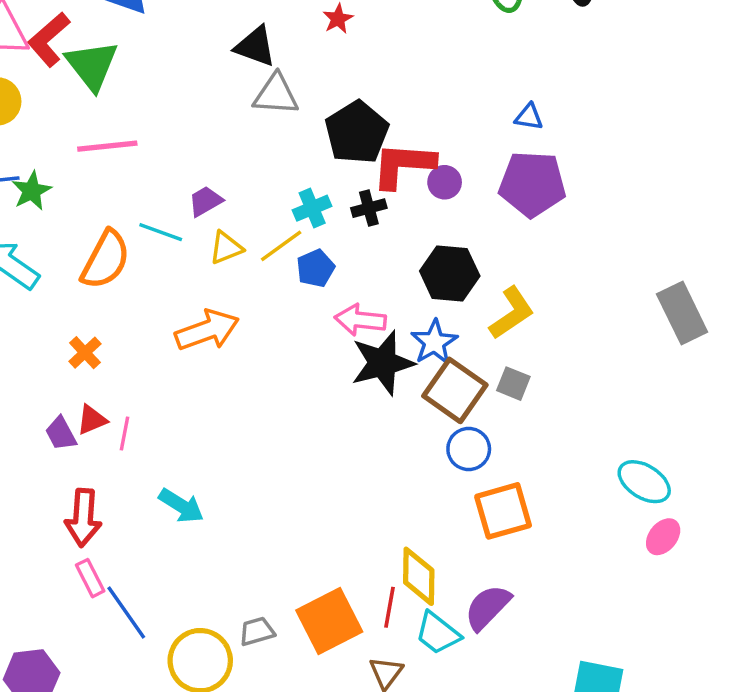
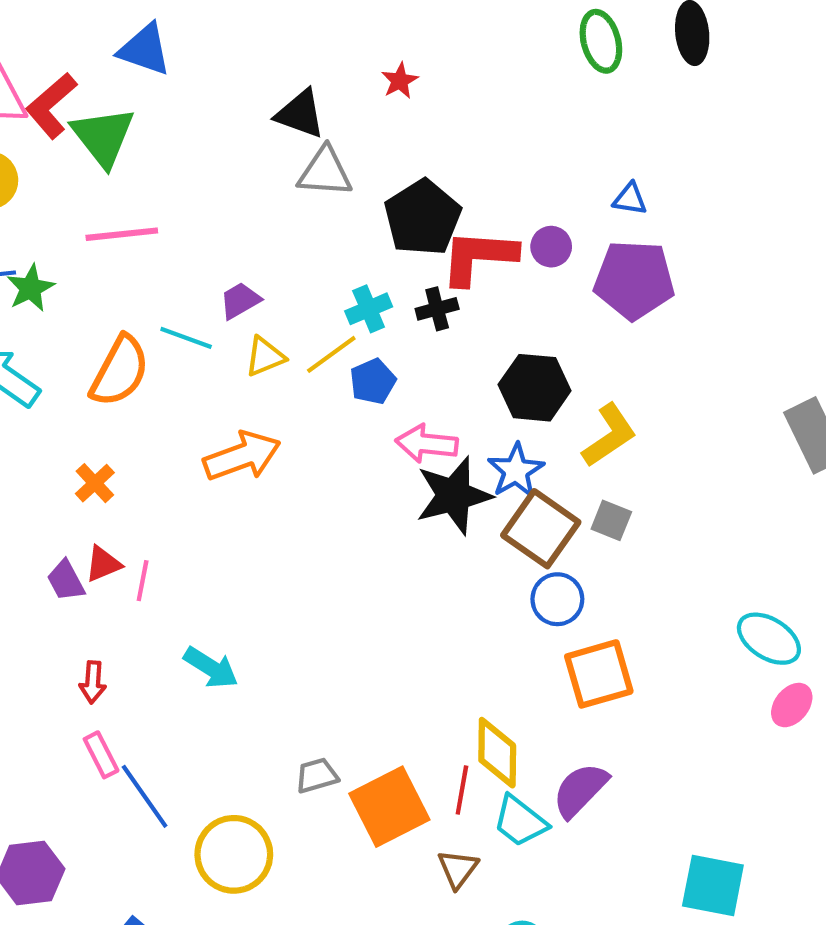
purple circle: (445, 182) -> (551, 247), moved
red arrow: (83, 518) -> (93, 682), size x0.6
gray trapezoid: (257, 631) -> (317, 776), moved

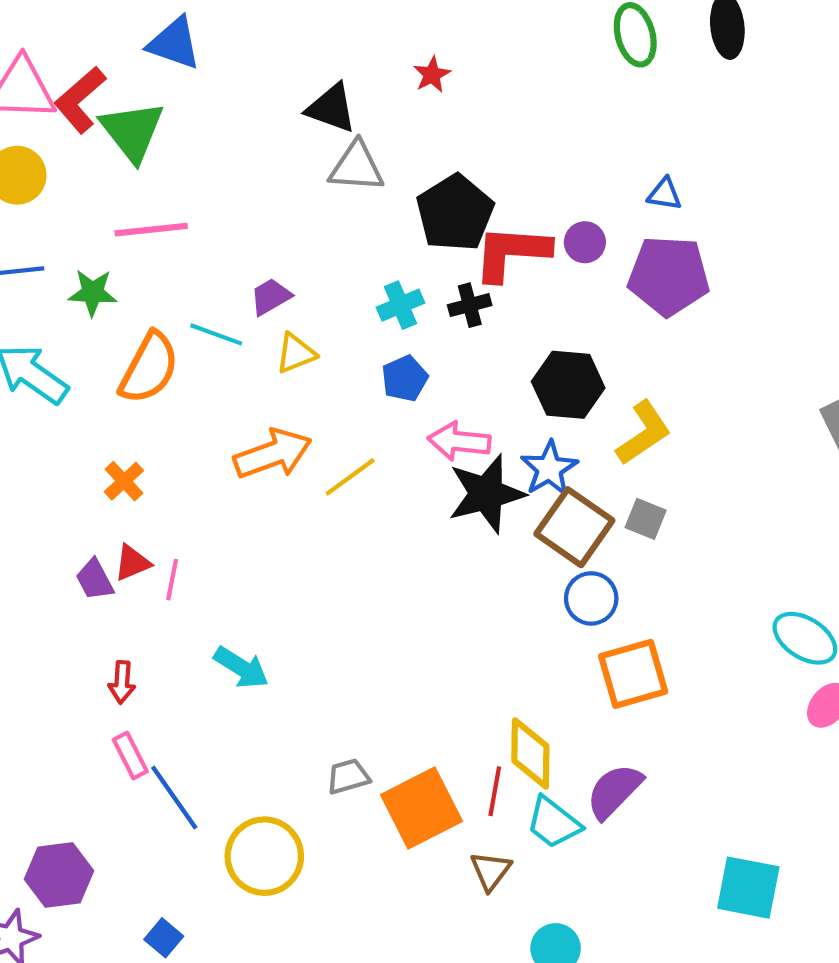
green star: (31, 288) -> (93, 293), moved, turned 30
yellow line: (331, 354) -> (350, 477), moved

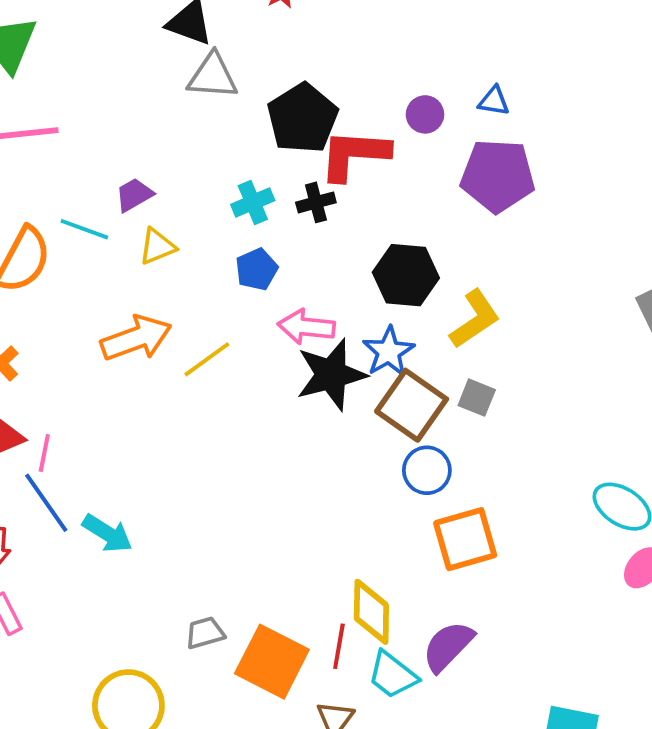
purple circle: (585, 242) -> (425, 114), moved
blue line: (174, 797) -> (46, 503), moved
orange square: (421, 808) -> (272, 662), turned -36

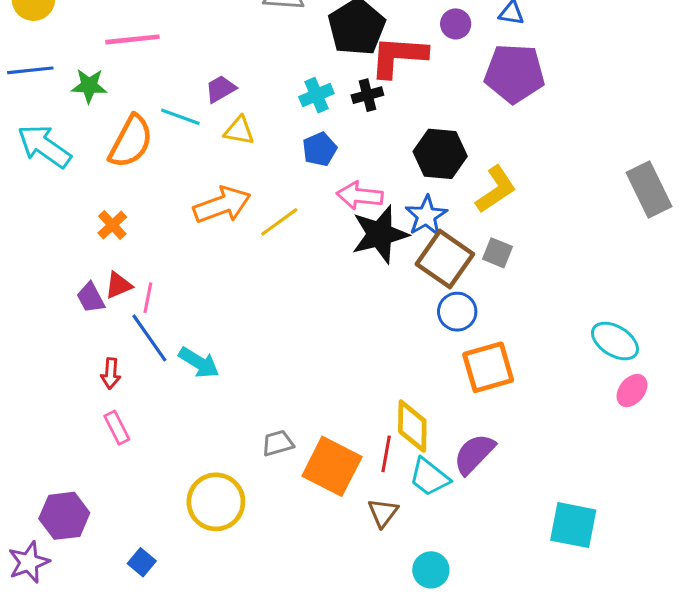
yellow triangle: (157, 246) -> (239, 131), turned 32

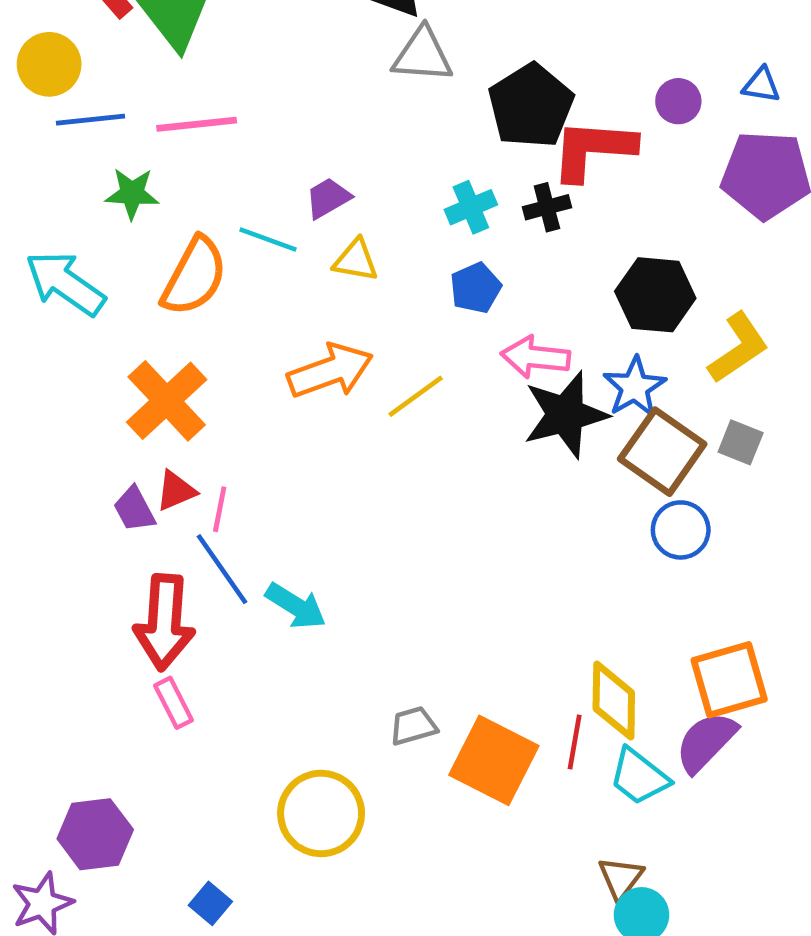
blue line: (30, 70) -> (91, 120), moved
orange cross: (112, 225) -> (167, 401), size x1.8
orange square: (488, 367) -> (729, 680), moved
red arrow: (111, 373) -> (164, 622), size x2.0
brown triangle: (383, 513) -> (621, 878), moved

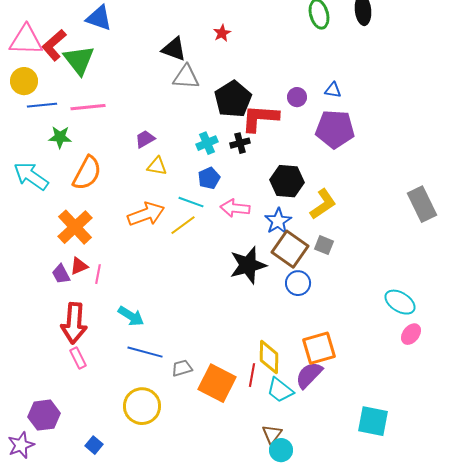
cyan line: (268, 239) -> (191, 202), moved
black star: (565, 415) -> (248, 265), moved
blue line: (222, 569) -> (145, 352), moved, turned -40

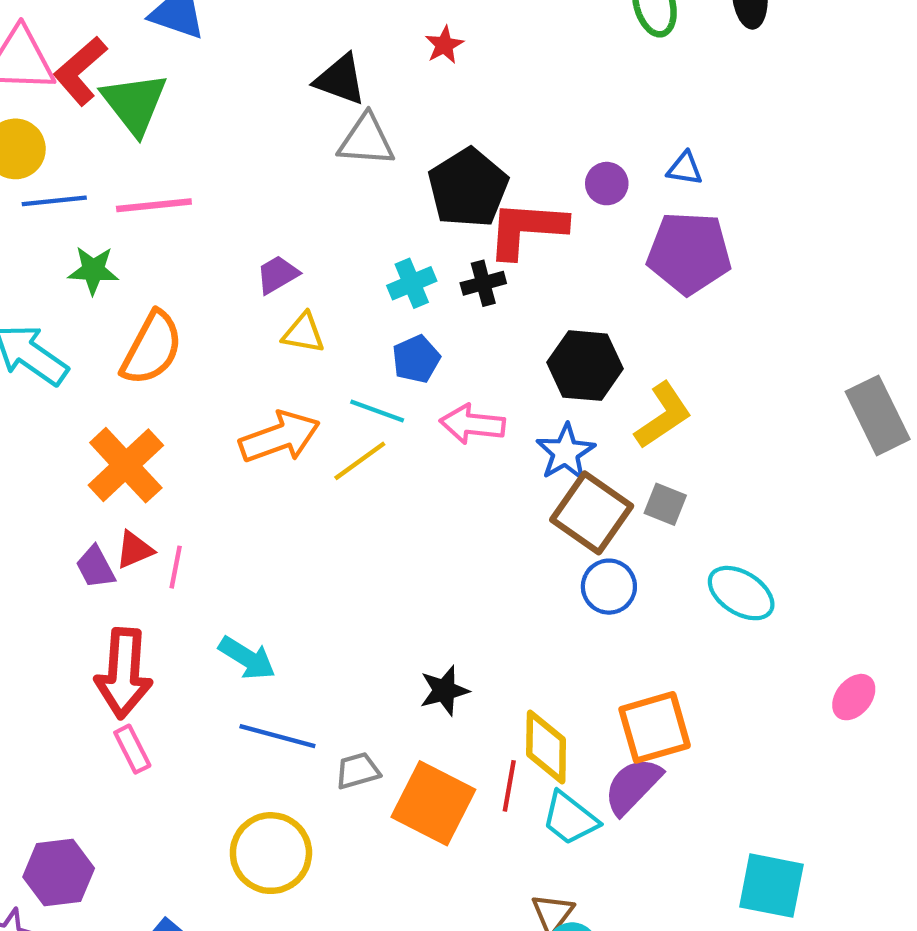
black star: (248, 265) -> (444, 691), moved, size x0.6
cyan ellipse: (400, 302) -> (741, 593), moved

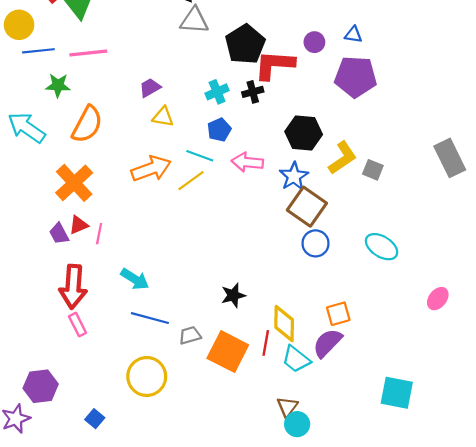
gray square: (665, 504) -> (373, 170), moved
orange square: (654, 727) -> (338, 314), size x0.7

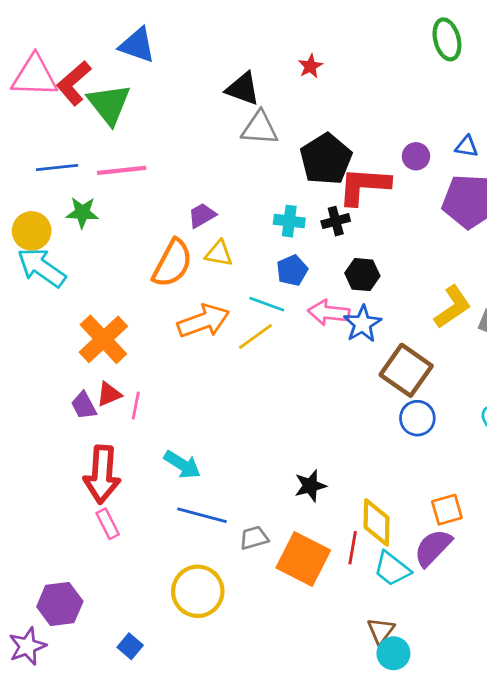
yellow circle: (19, 25) -> (32, 231), moved
cyan cross: (217, 92) -> (289, 221), turned 30
orange semicircle: (87, 124) -> (172, 263), moved
black hexagon: (304, 133) -> (362, 275), moved, size x0.7
blue star: (294, 176) -> (362, 324), moved

